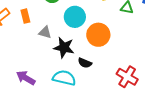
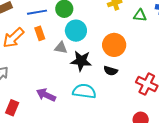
cyan circle: (75, 17) -> (76, 31), moved
black semicircle: (85, 63) -> (111, 71), moved

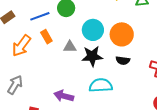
cyan circle: (76, 31) -> (93, 30), moved

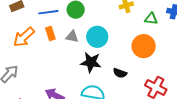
orange circle: (122, 34) -> (144, 46), moved
gray triangle: (70, 47) -> (72, 36), moved

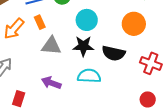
gray triangle: (72, 36) -> (51, 46), moved, size x1.5
black semicircle: (120, 73) -> (114, 53), size x1.6

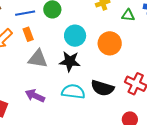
orange circle: (134, 24) -> (110, 43), moved
black semicircle: (114, 53) -> (102, 88), moved

